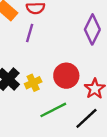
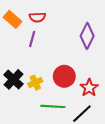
green line: (53, 110) -> (53, 106), turned 30

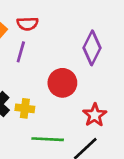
red circle: (64, 76) -> (62, 83), moved
yellow cross: (35, 83) -> (25, 108), turned 32

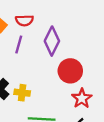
purple diamond: (92, 48) -> (52, 41), moved
red circle: (62, 83) -> (70, 71), moved

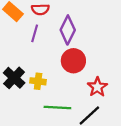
red circle: (70, 71) -> (73, 61), moved

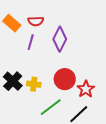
red circle: (73, 61) -> (65, 79), moved
green line: (57, 108) -> (51, 107), turned -40

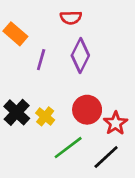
red semicircle: (36, 21) -> (71, 18), moved
yellow cross: (34, 84) -> (45, 116), turned 32

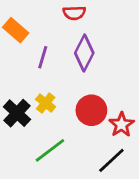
yellow cross: (45, 116) -> (46, 103), moved
green line: (68, 148) -> (50, 150), moved

